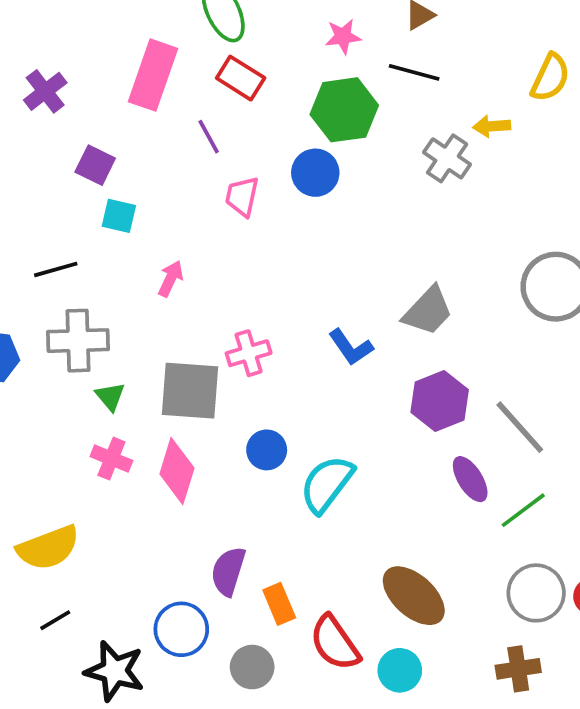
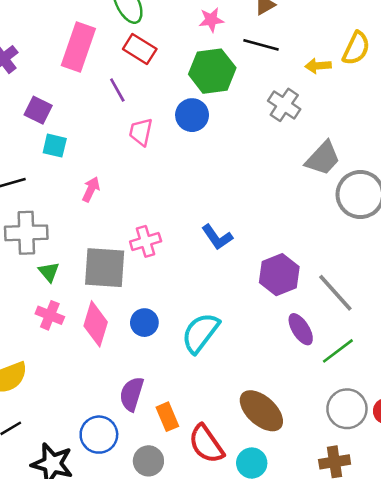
yellow arrow: (492, 126) -> (318, 66), moved
gray trapezoid: (428, 311) -> (323, 158), moved
blue circle: (267, 450) -> (144, 323), moved

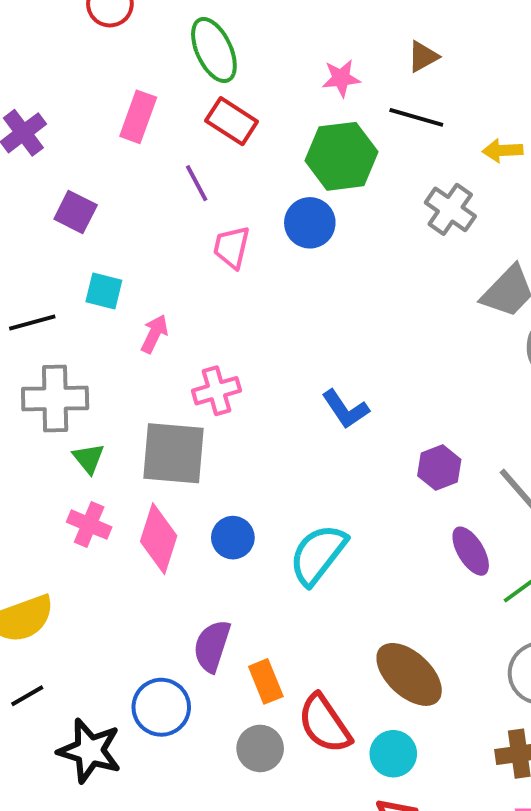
pink rectangle: (78, 47) -> (138, 117), size x0.7
cyan square: (55, 146) -> (104, 291), moved
pink cross: (146, 241) -> (217, 391), moved
purple hexagon: (279, 275) -> (439, 468), size x0.7
gray circle: (148, 461) -> (260, 748), moved

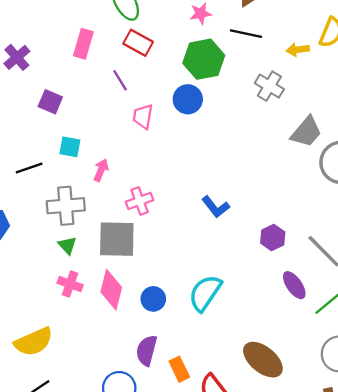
gray cross: (55, 399) -> (66, 206), moved
blue circle: (233, 538) -> (153, 299), moved

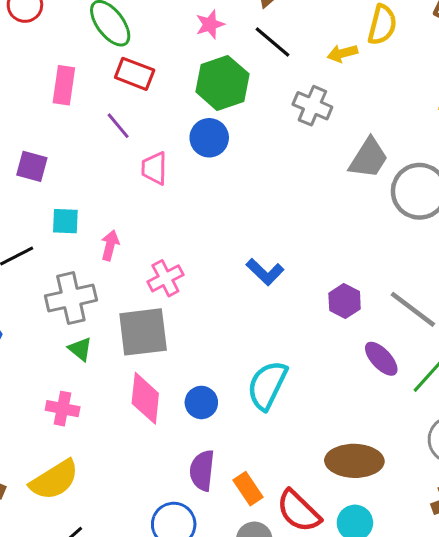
black line: (246, 34) -> (272, 42), turned 36
pink cross: (70, 284) -> (63, 409), moved
brown ellipse: (263, 360) -> (354, 461), turned -30

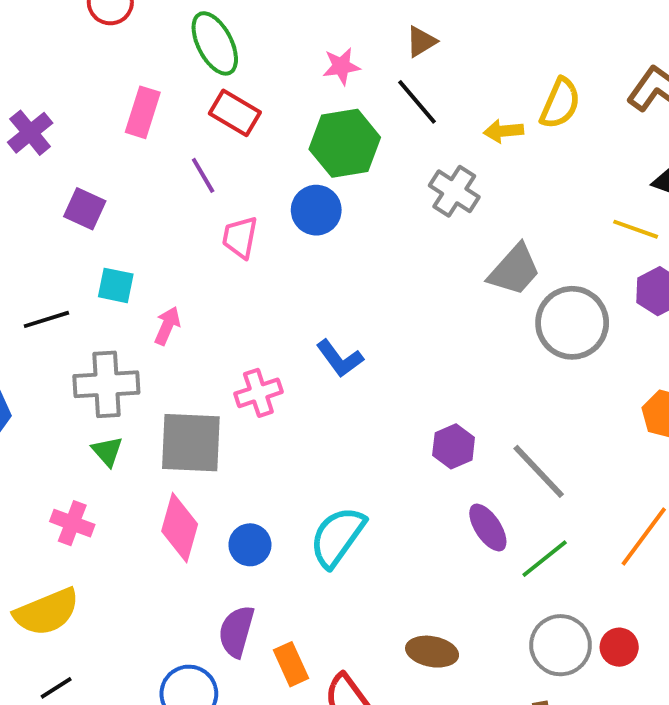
blue L-shape: (265, 272) -> (340, 359), moved
pink cross: (165, 278) -> (258, 393), moved
brown ellipse: (354, 461) -> (432, 652), size x0.7

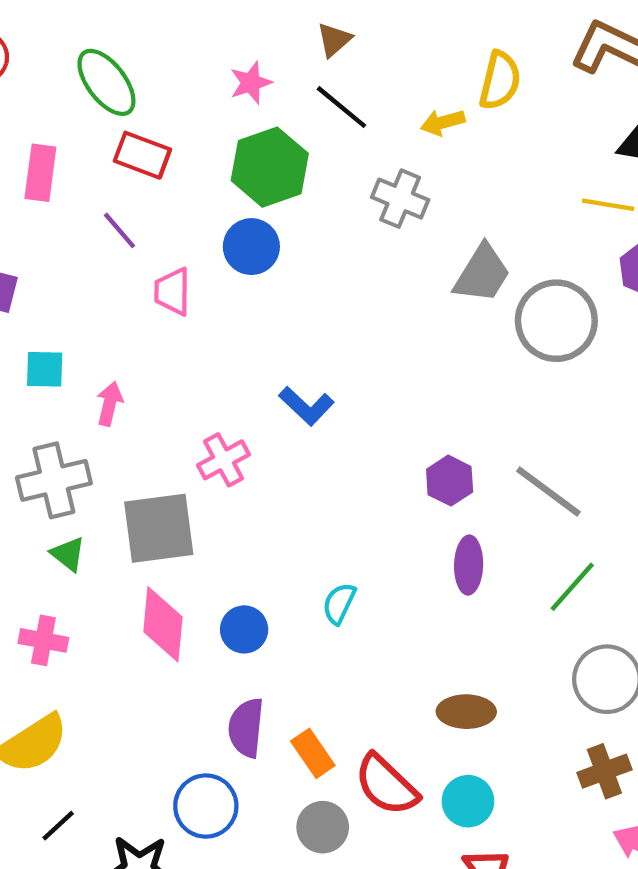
purple ellipse: (488, 528) -> (469, 565), moved, turned 45
cyan semicircle: (337, 537) -> (339, 603), size x0.6

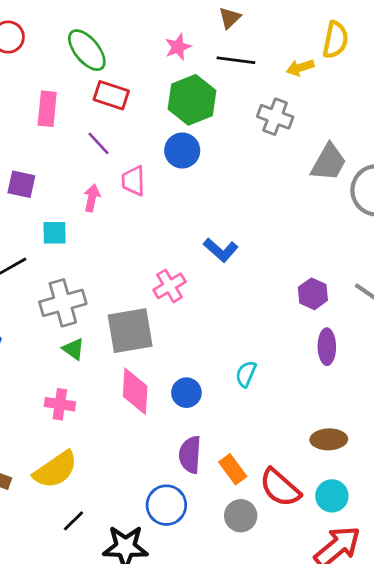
black line: (341, 107) -> (236, 60), turned -30
pink arrow: (110, 404) -> (92, 198), moved

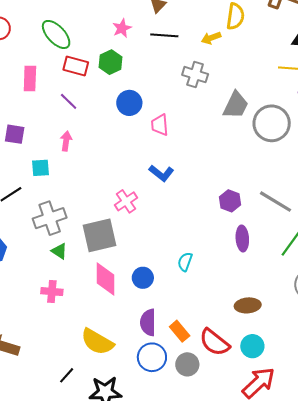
green hexagon: (192, 100) -> (110, 62), moved, size x0.7
pink trapezoid: (133, 181) -> (160, 125), moved
yellow semicircle: (55, 470) -> (97, 342), moved, turned 68
blue circle: (166, 505) -> (152, 357), moved

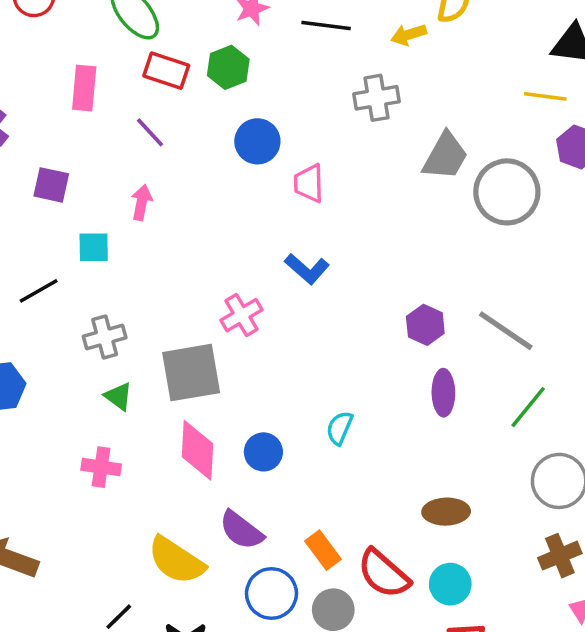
gray cross: (195, 75) -> (376, 98), turned -30
gray cross: (50, 218) -> (105, 337), size x0.7
purple semicircle: (148, 322) -> (241, 530), moved, turned -56

